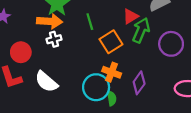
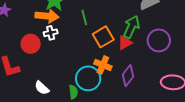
red triangle: (131, 16) -> (125, 43), moved
red circle: (21, 52) -> (31, 44), moved
white semicircle: (46, 82) -> (42, 88), moved, size x0.7
green semicircle: (112, 98) -> (73, 92), moved

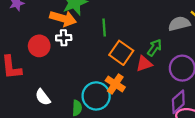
green arrow: (131, 27) -> (155, 48), size x0.7
orange square: (103, 37) -> (121, 53), turned -35
purple diamond: (128, 76) -> (178, 102), moved

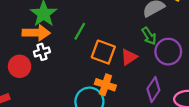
green line: (104, 28) -> (80, 31), turned 48
green arrow: (155, 48) -> (149, 36), moved, turned 126
purple diamond: (178, 102) -> (153, 90), moved

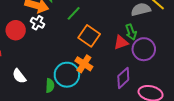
white cross: (42, 52) -> (37, 23), turned 32
red triangle: (129, 57) -> (121, 42), moved

